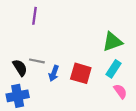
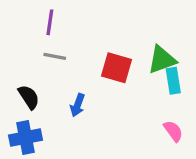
gray line: (37, 61) -> (55, 56), moved
cyan rectangle: (114, 69) -> (173, 81), moved, turned -42
red square: (81, 73) -> (116, 68), moved

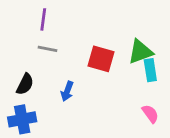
black semicircle: (29, 97) -> (25, 84), turned 60

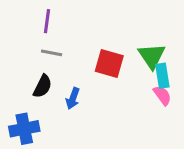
green triangle: (140, 52) -> (152, 56), turned -44
black semicircle: (25, 84) -> (42, 86), moved
pink semicircle: (150, 114) -> (162, 95), moved

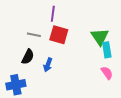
purple line: (47, 21) -> (53, 14), moved
red square: (109, 64) -> (59, 35), moved
pink semicircle: (162, 95) -> (107, 73), moved

